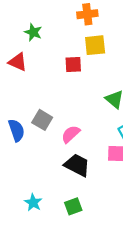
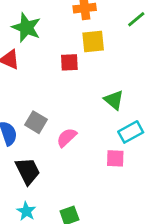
green star: (33, 32) -> (26, 28), size x1.5
black trapezoid: (77, 165) -> (28, 171), moved, turned 36

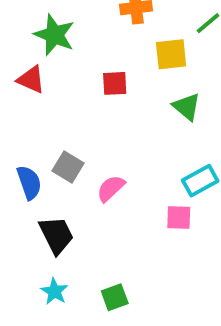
yellow square: (93, 41) -> (171, 54), moved
green triangle: (114, 100) -> (187, 107), moved

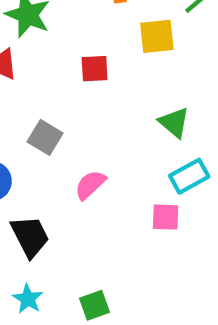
green triangle: (187, 107) -> (174, 122), moved
gray square: (68, 167) -> (45, 137), moved

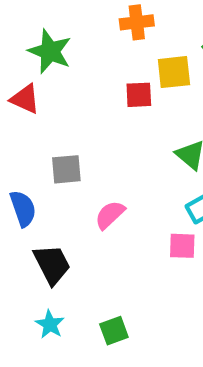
red square: (95, 69) -> (139, 95), moved
gray square: (45, 137) -> (66, 169), turned -36

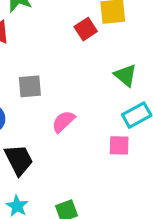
red square: (139, 95) -> (86, 29), turned -30

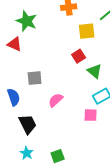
red square: (86, 29) -> (79, 56), moved

